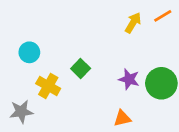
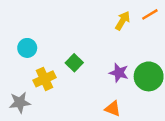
yellow cross: (48, 86) -> (45, 79), turned 35
orange triangle: (122, 118) -> (113, 109), turned 35

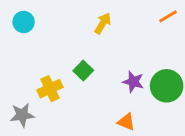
yellow arrow: (123, 21) -> (103, 23), moved
cyan circle: (27, 48) -> (24, 22), moved

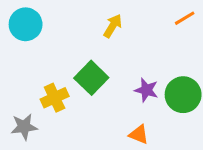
cyan circle: (24, 22) -> (26, 24), size x1.4
green square: (83, 71) -> (91, 78), size x1.5

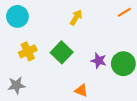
yellow cross: (55, 98) -> (28, 51), moved
orange triangle: (139, 134) -> (81, 90), moved

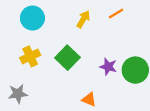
orange line: (124, 12) -> (116, 14), moved
cyan circle: (17, 16) -> (32, 18), moved

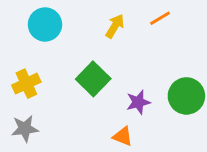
yellow cross: (30, 56) -> (26, 84), moved
purple star: (108, 67) -> (138, 102), moved, turned -30

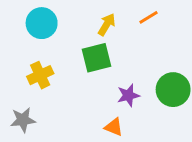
green square: (93, 79) -> (97, 58), moved, turned 32
yellow cross: (26, 84) -> (40, 75), moved

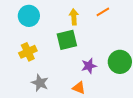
yellow arrow: (107, 25) -> (74, 17), turned -35
gray star: (23, 120) -> (40, 83), moved, turned 30

